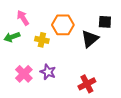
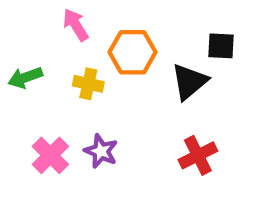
pink arrow: (23, 18) -> (76, 25), moved
red cross: (87, 84) -> (198, 155), moved

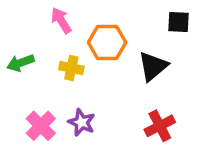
black square: (221, 46) -> (178, 22), moved

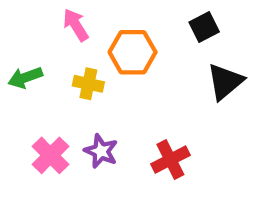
black square: (178, 22) -> (204, 27), moved, turned -30
black triangle: (153, 66) -> (225, 82), moved
red cross: (160, 126) -> (170, 160), moved

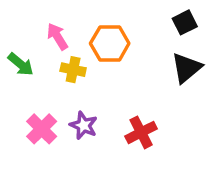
pink arrow: (76, 25) -> (57, 36), moved
black square: (204, 27) -> (185, 22), moved
green arrow: (25, 77) -> (21, 64), turned -120

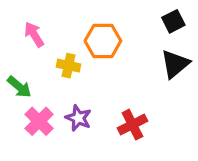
pink arrow: (57, 36) -> (34, 34), moved
green arrow: (21, 64) -> (19, 87), moved

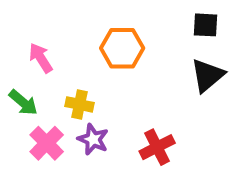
black square: (173, 21) -> (206, 25), turned 30
pink arrow: (34, 34) -> (41, 58), moved
yellow cross: (69, 66) -> (79, 104), moved

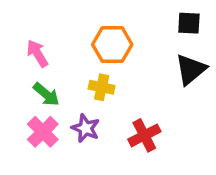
green arrow: (23, 103) -> (46, 94), moved
yellow cross: (79, 104) -> (102, 87), moved

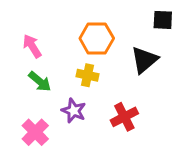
black triangle: (191, 69) -> (144, 60), moved
pink cross: (43, 132) -> (35, 132), moved

